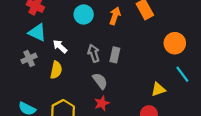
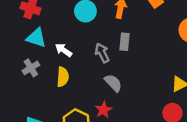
gray rectangle: (115, 55) -> (125, 42), moved
red star: (102, 103) -> (103, 110), moved

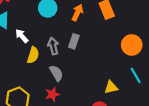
yellow semicircle: (63, 77) -> (33, 55), moved
red star: (103, 110) -> (52, 94), moved

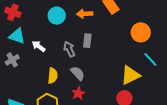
orange arrow: (77, 13) -> (85, 14), turned -105
yellow semicircle: (33, 55) -> (53, 76), moved
yellow triangle: (111, 87) -> (130, 75), size x1.5

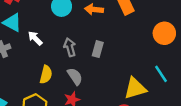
orange circle: (141, 32) -> (164, 33), moved
gray rectangle: (87, 41) -> (98, 49), moved

